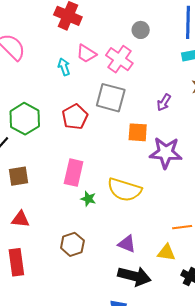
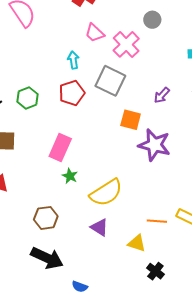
cyan arrow: (64, 67) -> (73, 60), moved
green hexagon: (25, 119) -> (28, 98), moved, size x0.7
yellow semicircle: (124, 190) -> (106, 193), moved, turned -60
black arrow: (134, 276) -> (47, 258), moved

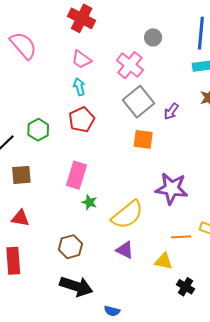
pink trapezoid: (95, 33) -> (81, 59), moved
gray square: (110, 81) -> (138, 102), moved, turned 32
purple star: (154, 145) -> (172, 189), moved

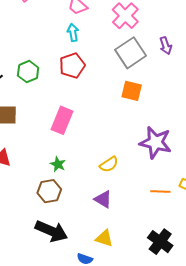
purple arrow: (171, 111) -> (166, 46), moved, turned -60
green star: (89, 202) -> (58, 164), moved
yellow semicircle: (127, 215) -> (109, 164), size x0.6
yellow triangle: (164, 261) -> (104, 238), moved
black cross: (186, 287) -> (160, 242), size x1.4

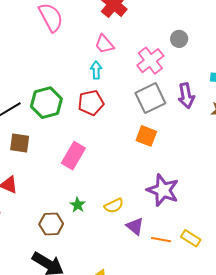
purple arrow: (166, 46) -> (186, 96), size x1.4
green hexagon: (28, 72) -> (46, 103), size x1.4
green star: (58, 164) -> (78, 205), moved
purple triangle: (103, 199) -> (135, 226), moved

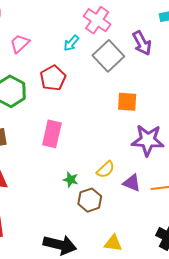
pink trapezoid: (104, 44) -> (20, 43), moved, turned 105
cyan arrow: (96, 70) -> (71, 43), moved, turned -120
orange square: (146, 136) -> (127, 102), moved
brown hexagon: (51, 224) -> (90, 200), moved

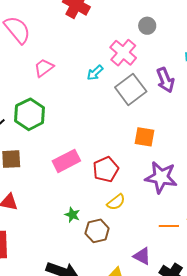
red pentagon: (53, 78) -> (106, 169), moved
pink rectangle: (52, 134) -> (66, 161), turned 44
green star: (71, 180) -> (72, 215), moved
purple triangle: (132, 183) -> (142, 256), moved

